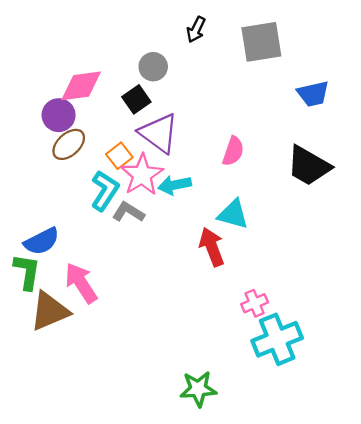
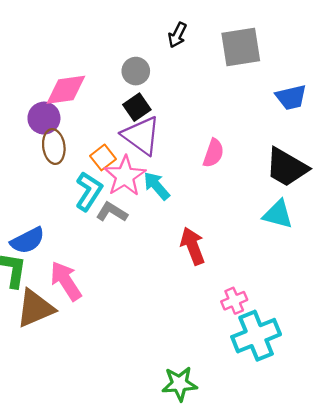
black square: (136, 99) -> (137, 107), moved
brown ellipse: (69, 144) -> (54, 147), turned -56
cyan arrow: (175, 185) -> (157, 186), turned 60
cyan triangle: (233, 214) -> (278, 214), moved

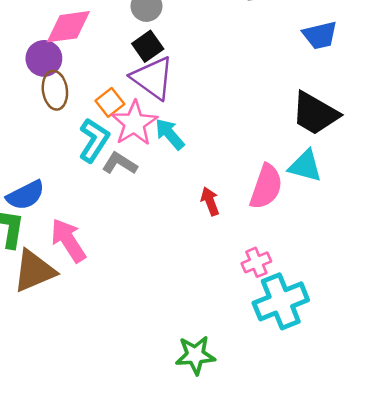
pink semicircle: (213, 153) -> (266, 187), moved, size x1.4
red arrow: (193, 246) -> (210, 201), size x0.7

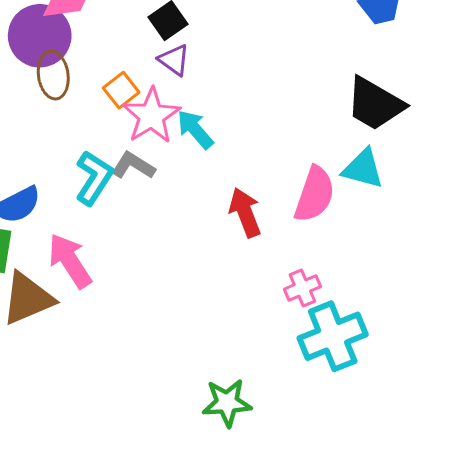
purple circle: (44, 58) -> (40, 36), size x1.4
purple triangle: (153, 78) -> (174, 60), size x0.6
cyan L-shape: (94, 140) -> (94, 178), moved
red arrow: (210, 201) -> (245, 212), size x1.4

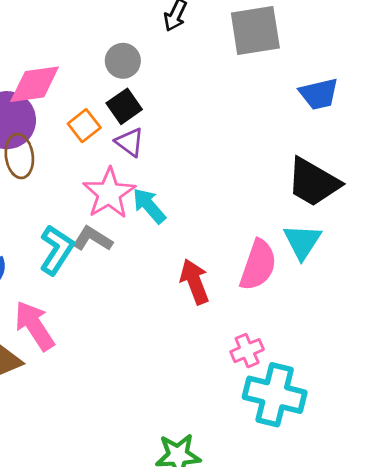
orange square: (121, 90) -> (84, 126), moved
cyan triangle: (363, 169) -> (302, 242), turned 48
cyan cross: (333, 336) -> (275, 395), turned 36

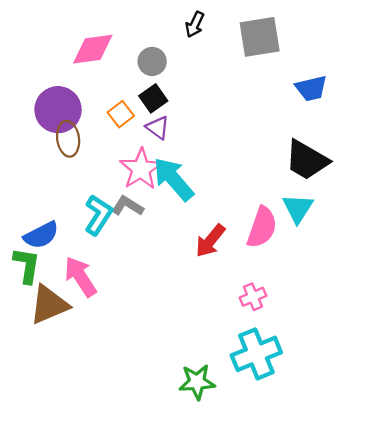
pink diamond: (35, 84) -> (93, 49), moved
cyan arrow: (149, 206) -> (173, 179), size x1.5
red arrow: (195, 282) -> (210, 241), turned -120
cyan cross: (275, 395) -> (256, 354), moved, turned -36

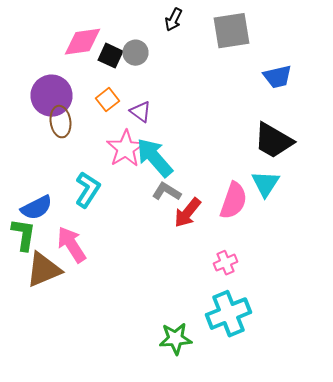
black square: (153, 98) -> (110, 56), moved, turned -30
gray L-shape: (127, 206) -> (166, 192), moved

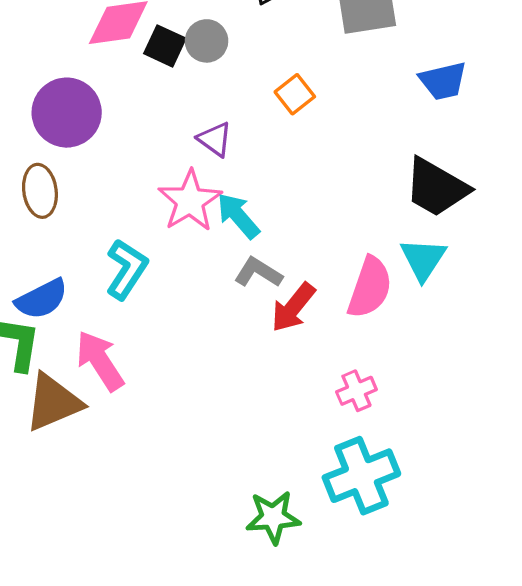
orange square: (108, 100) -> (295, 94), moved
brown ellipse: (60, 122) -> (40, 191), moved
cyan arrow: (154, 158) -> (238, 216), size x0.7

